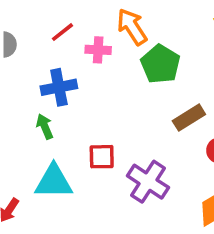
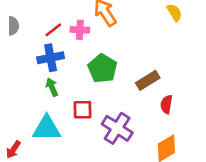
red line: (63, 32) -> (53, 30), moved
green pentagon: (160, 64) -> (103, 68), moved
green arrow: (45, 126) -> (52, 87), moved

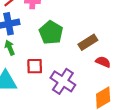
red semicircle: (166, 104) -> (103, 62), turned 104

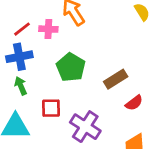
red semicircle: (103, 62) -> (134, 103), turned 120

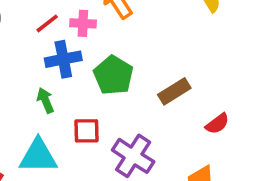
blue cross: (19, 57) -> (63, 59), moved
red semicircle: (134, 103) -> (217, 124), moved

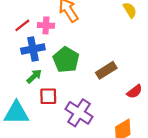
green arrow: (45, 100) -> (34, 76), moved, turned 70

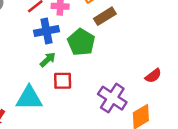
brown rectangle: (106, 70) -> (105, 16), moved
purple cross: (79, 113) -> (112, 98), moved

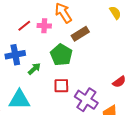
blue cross: (46, 31) -> (15, 55), moved
red square: (63, 81) -> (61, 86), moved

